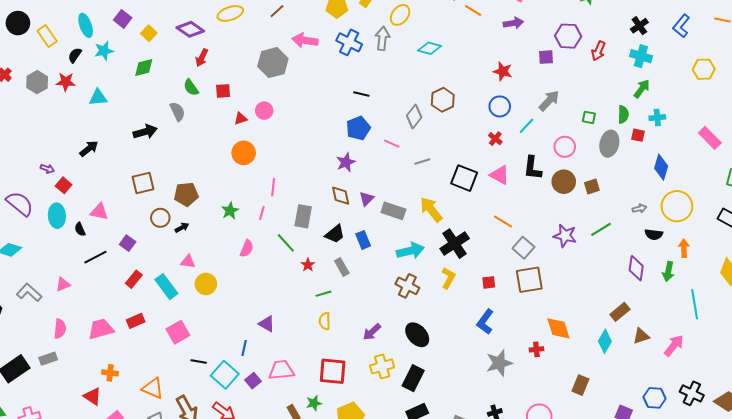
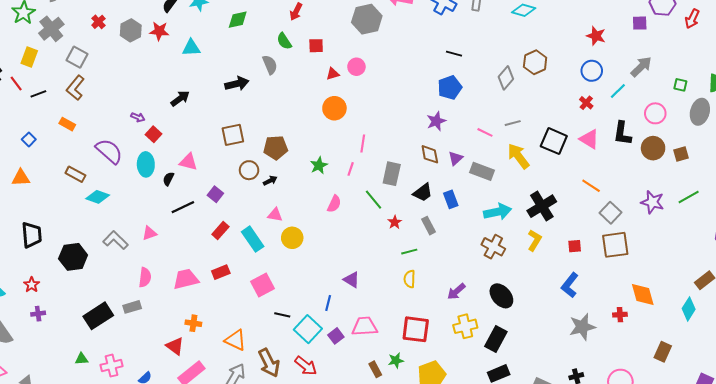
pink line: (392, 144) -> (485, 132), moved
yellow arrow: (431, 210) -> (518, 156), moved
black semicircle: (80, 229) -> (168, 179), turned 48

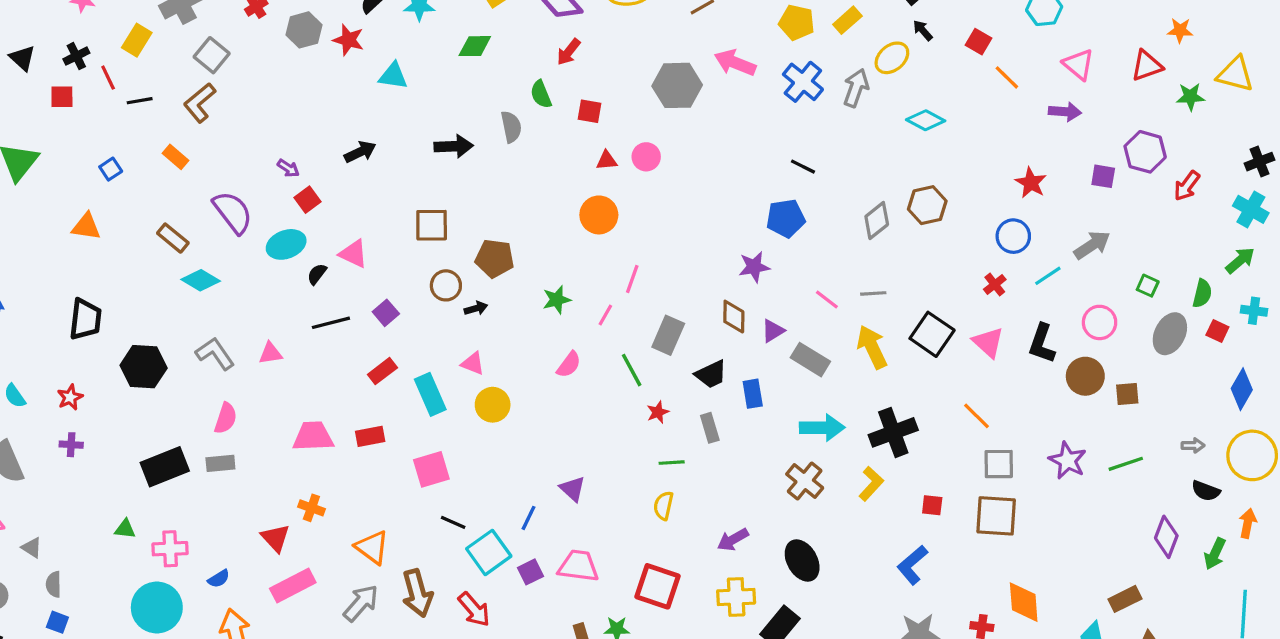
cyan ellipse: (146, 164) -> (286, 244), turned 60
gray square: (611, 213) -> (999, 464), turned 35
pink semicircle: (145, 277) -> (226, 418), moved

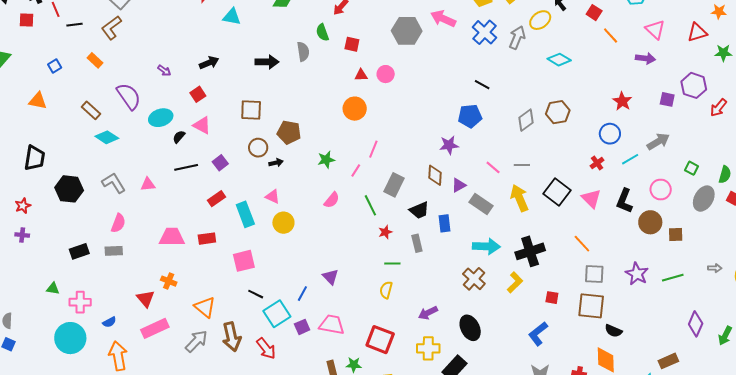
red square: (307, 200) -> (198, 94), moved
black rectangle: (165, 467) -> (79, 251), size x0.7
black semicircle: (1206, 491) -> (613, 331), moved

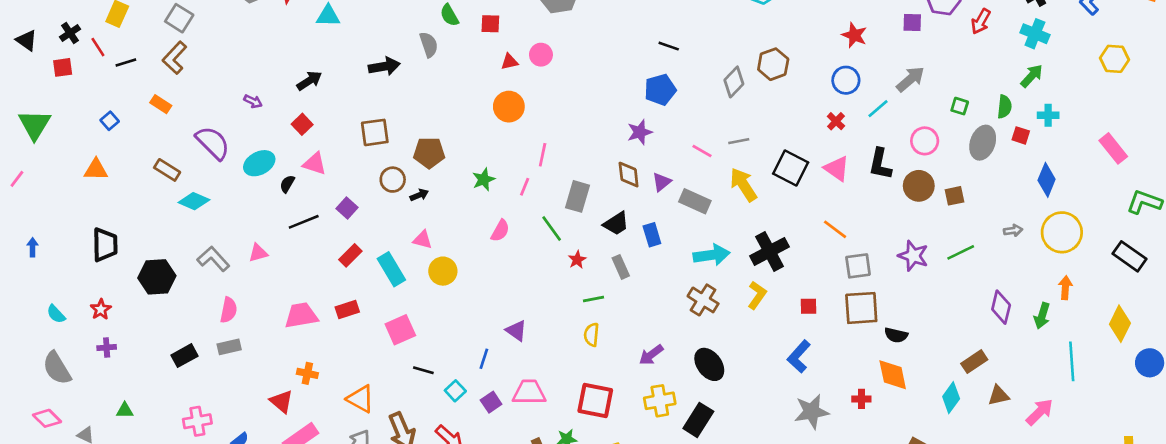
green triangle: (53, 289) -> (125, 411), moved
cyan square: (277, 314) -> (455, 391), size x0.6

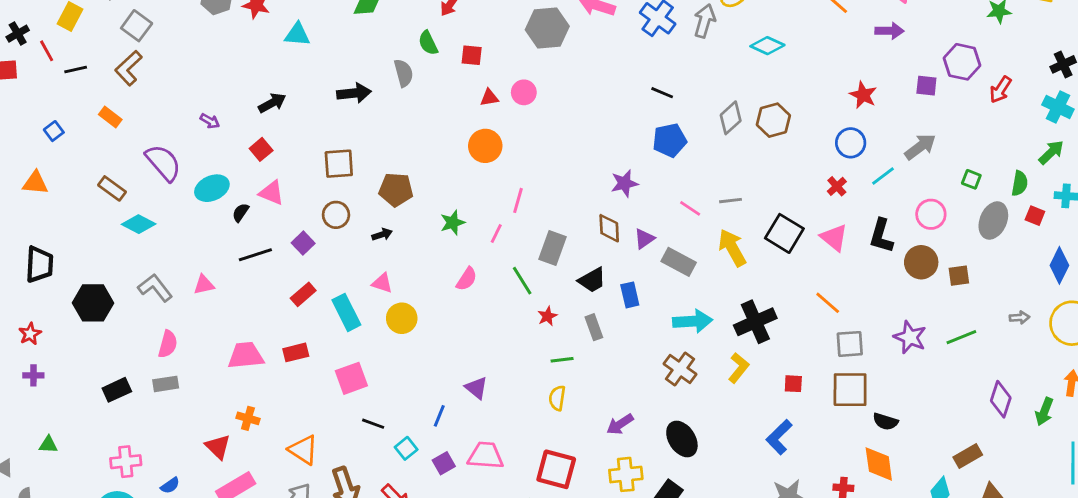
gray diamond: (734, 82) -> (731, 118), moved
blue pentagon: (660, 90) -> (670, 140), moved
brown circle: (393, 180) -> (336, 215), moved

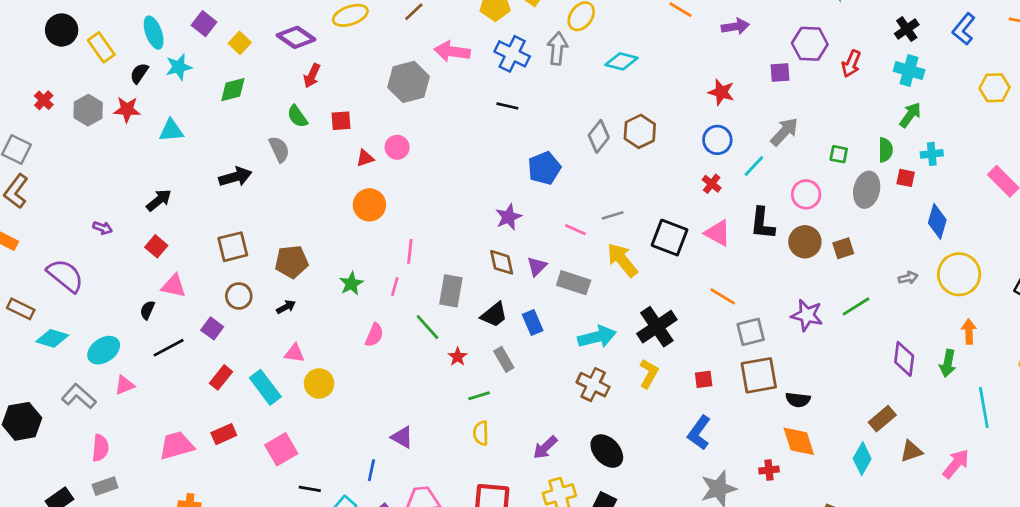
black line: (662, 93) -> (507, 106), moved
cyan ellipse: (212, 188) -> (104, 350), moved

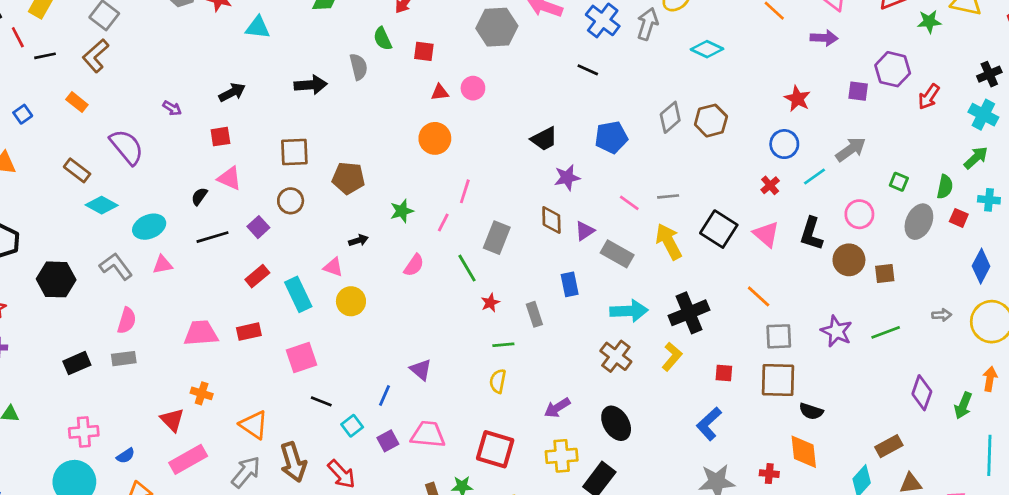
red square: (156, 246) -> (220, 137), turned 30
black arrow: (286, 307) -> (359, 240), moved
black trapezoid: (494, 315) -> (544, 139), moved

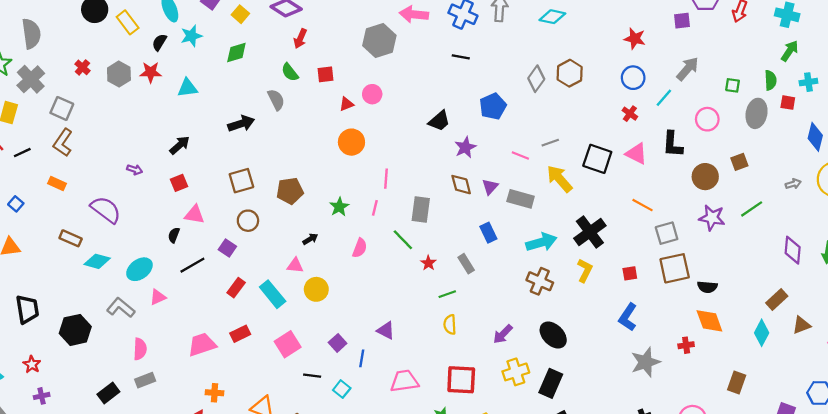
brown circle: (849, 260) -> (705, 177), moved
purple square: (388, 441) -> (338, 343), moved

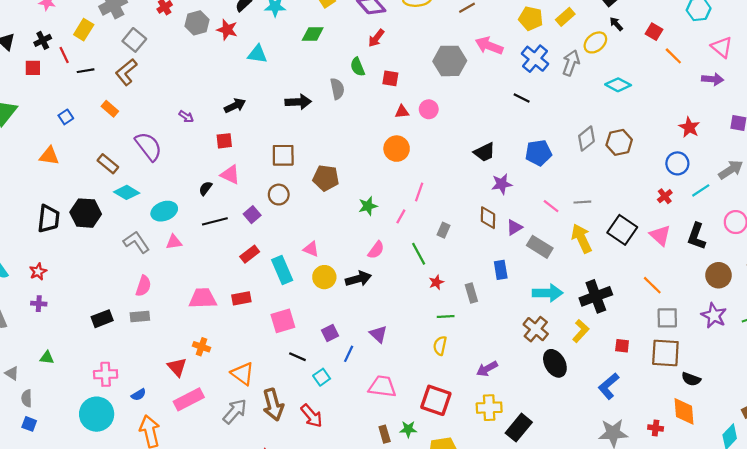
gray rectangle: (421, 209) -> (443, 230), size x0.6
black arrow: (310, 239) -> (358, 279), moved, size x1.6
black hexagon: (75, 330) -> (86, 213), moved
black ellipse: (553, 335) -> (555, 363), moved

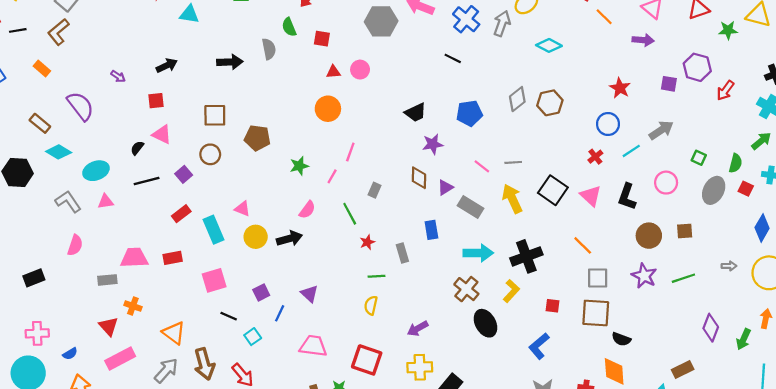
gray rectangle: (140, 316) -> (107, 280), moved

